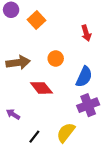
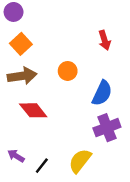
orange square: (36, 20) -> (21, 44), moved
red diamond: (41, 88) -> (33, 110), moved
purple arrow: (13, 114) -> (16, 156), moved

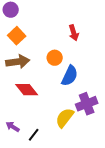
red arrow: (105, 40) -> (74, 33), moved
blue semicircle: (102, 93) -> (70, 76), moved
yellow semicircle: (80, 161) -> (65, 118), moved

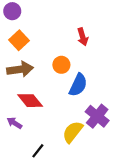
purple cross: (87, 104) -> (97, 116), turned -30
purple arrow: (13, 127) -> (14, 123), moved

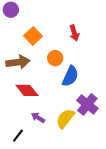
orange square: (19, 40) -> (33, 36), moved
purple arrow: (14, 123) -> (38, 118), moved
black line: (38, 151) -> (18, 136), moved

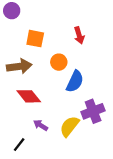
orange square: (33, 36) -> (35, 39), turned -36
purple cross: (87, 104) -> (93, 111), turned 30

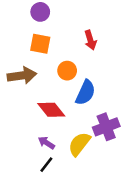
purple circle: (12, 11) -> (40, 12), moved
red diamond: (29, 96) -> (51, 110), moved
black line: (19, 145) -> (46, 165), moved

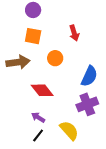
blue semicircle: (85, 93) -> (89, 76), moved
yellow semicircle: (79, 144) -> (69, 130), moved, turned 100

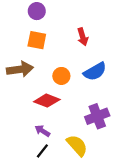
orange circle: (55, 58) -> (61, 76), moved
blue semicircle: (89, 76) -> (95, 71), moved, turned 35
red diamond: (42, 90) -> (47, 101), turned -30

